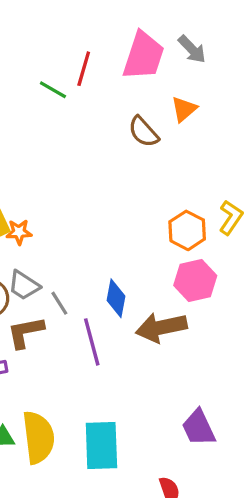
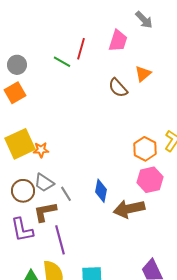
gray arrow: (192, 49) -> (144, 20), moved
pink trapezoid: (144, 56) -> (118, 41), size x0.7
purple line: (92, 342) -> (60, 240), moved

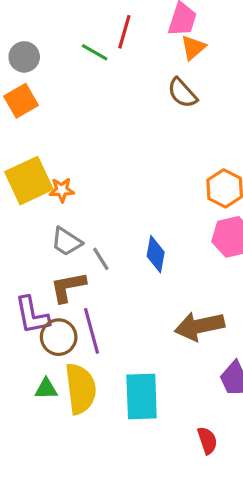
orange triangle: (143, 74) -> (193, 48), moved
brown circle: (23, 191) -> (59, 337), moved
brown arrow: (129, 209) -> (199, 326), moved

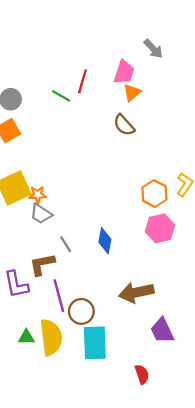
gray trapezoid: (66, 242) -> (41, 214), moved
brown circle: (59, 337) -> (81, 311), moved

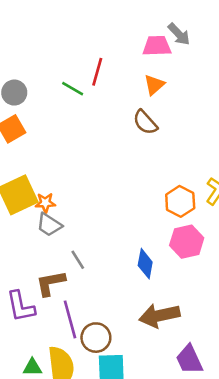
pink trapezoid: (124, 72) -> (157, 46), moved, turned -110
blue diamond: (105, 241) -> (145, 264), moved

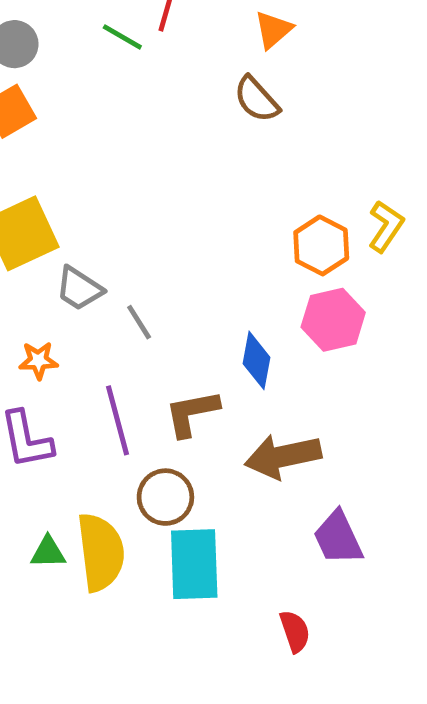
orange star: (45, 203) -> (38, 360), moved
gray line: (78, 260) -> (139, 322), moved
brown L-shape: (51, 283) -> (192, 413), moved
purple line: (70, 319) -> (117, 420), moved

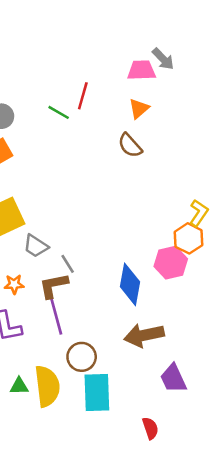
orange hexagon: (321, 245) -> (189, 238), moved
blue diamond: (256, 360) -> (130, 284), size x1.4
brown L-shape: (192, 413) -> (54, 286), moved

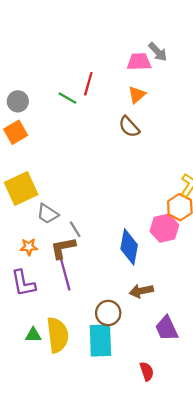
brown arrow: (144, 335) -> (141, 291), size x0.7
brown circle: (82, 357) -> (108, 313), moved

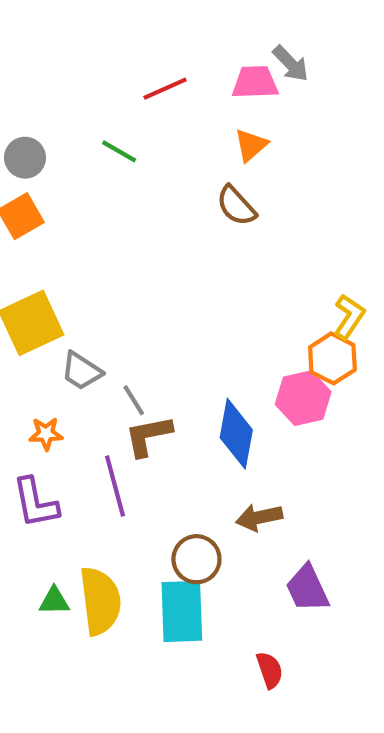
red line: (88, 84) -> (165, 89), moved, turned 50
brown L-shape: (63, 248) -> (148, 436), moved

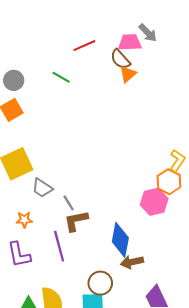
brown semicircle: (236, 206) -> (120, 59), moved
blue diamond: (236, 434) -> (120, 240), moved

